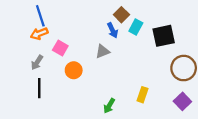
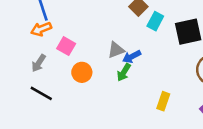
blue arrow: (113, 30) -> (132, 57), moved, turned 88
black line: (39, 88) -> (41, 93), turned -60
green arrow: (109, 106) -> (124, 72), moved

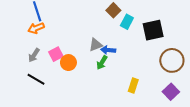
pink square: (66, 46) -> (56, 54), moved, turned 32
blue arrow: (132, 57) -> (108, 50), turned 32

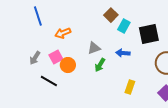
orange arrow: (36, 28) -> (63, 33), moved
blue arrow: (108, 50) -> (123, 53), moved
black line: (36, 79) -> (49, 81), moved

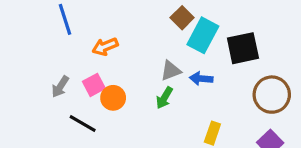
cyan rectangle: (124, 26) -> (203, 35), size x1.5
gray triangle: (94, 48) -> (171, 71), moved

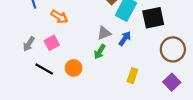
orange arrow: (105, 47) -> (59, 17), turned -126
blue arrow: (201, 79) -> (125, 38), turned 120
orange circle: (113, 98) -> (74, 68), moved

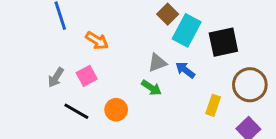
blue arrow: (125, 38) -> (185, 70), turned -88
green arrow: (100, 52) -> (151, 88), turned -88
yellow rectangle: (132, 76) -> (213, 105), moved

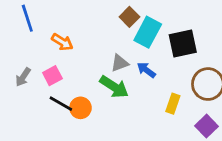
green arrow: (151, 88) -> (114, 87), size x1.5
black line: (76, 111) -> (61, 104), moved

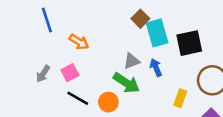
cyan rectangle: (148, 32) -> (157, 33), turned -44
blue arrow: (146, 70) -> (156, 67), turned 30
orange circle: (80, 108) -> (108, 102), moved

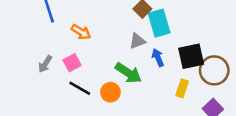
black square: (189, 43) -> (191, 56), moved
gray triangle: (132, 61) -> (137, 41), moved

